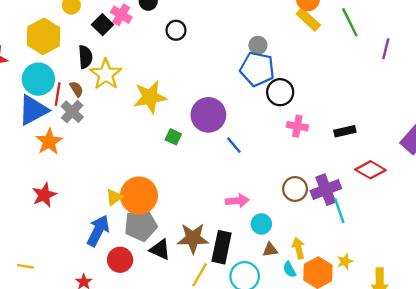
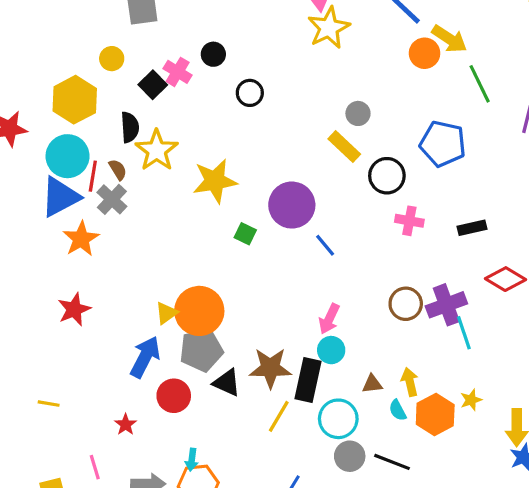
yellow rectangle: (308, 19) -> (344, 147), moved
blue pentagon: (257, 69) -> (443, 144), moved
pink arrow: (237, 201) -> (329, 319), turned 120
cyan circle: (261, 224) -> (331, 350), moved

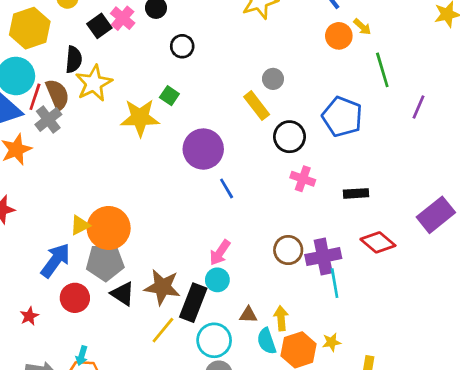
yellow arrow: (449, 39) -> (362, 27), size x0.6
brown semicircle: (118, 170) -> (57, 95), size x1.6
green square: (245, 234) -> (169, 96), moved
cyan semicircle: (398, 410) -> (267, 341), size x1.4

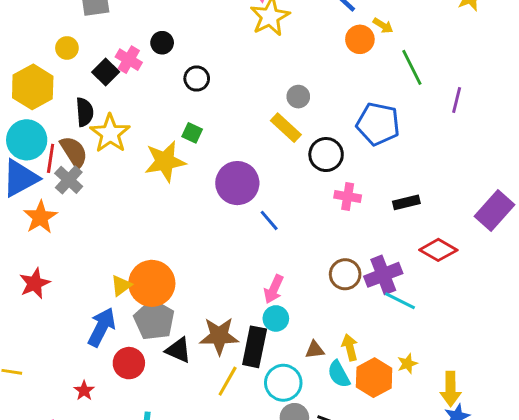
gray pentagon: (105, 262) -> (154, 320), turned -30
cyan line: (335, 283) -> (400, 301), turned -44

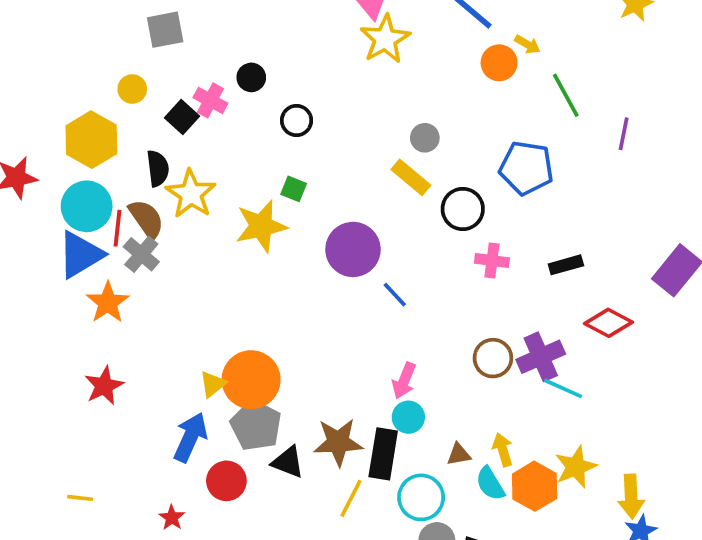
yellow star: (407, 364) -> (576, 467), size x1.6

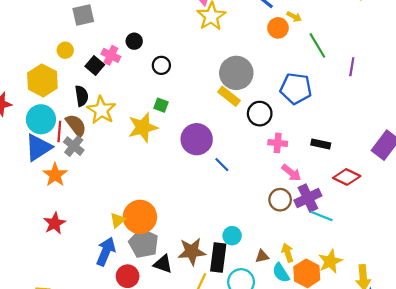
gray circle: (425, 138) -> (236, 73), size x2.0
black rectangle: (566, 265) -> (321, 144), turned 30
pink arrow: (404, 381) -> (291, 173), moved, turned -72

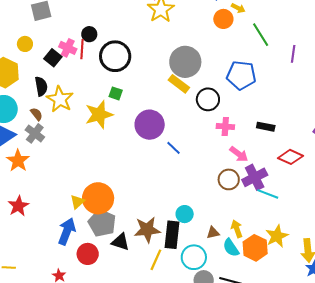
black circle: (161, 65) -> (115, 56), size x1.8
brown semicircle: (76, 125) -> (36, 114), size x0.6
red line: (59, 131) -> (82, 49), moved

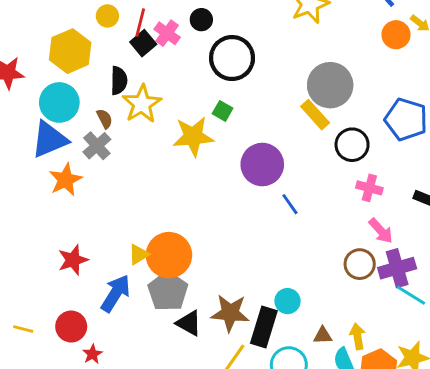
red line: (82, 49) -> (140, 23), moved
red star: (18, 206) -> (73, 260), moved
red circle: (88, 254) -> (71, 327), moved

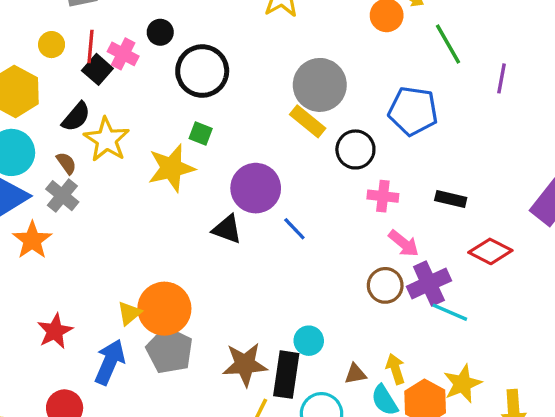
black semicircle: (119, 81) -> (76, 117), turned 48
black triangle: (189, 323) -> (227, 229), moved

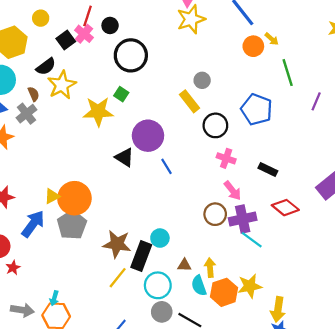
red line: (91, 46) -> (88, 16), moved
gray circle: (320, 85) -> (202, 80), size x0.5

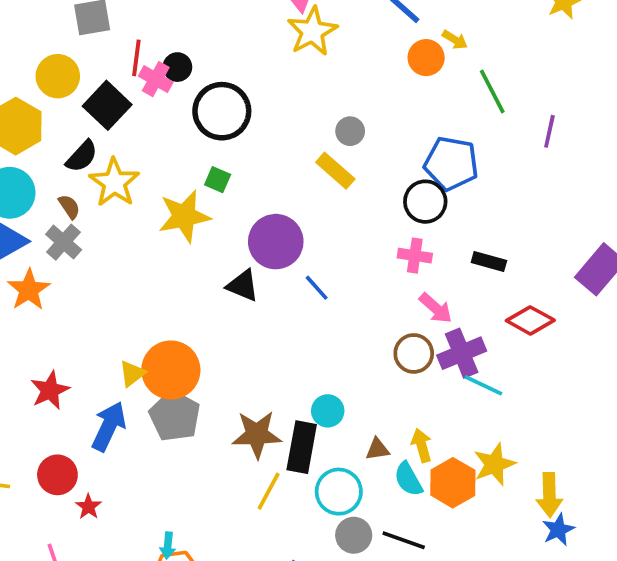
yellow circle: (41, 18) -> (58, 76), size x1.5
pink cross: (84, 34) -> (156, 79), moved
black square: (66, 40) -> (107, 105), size x1.4
black circle: (215, 125) -> (425, 202), moved

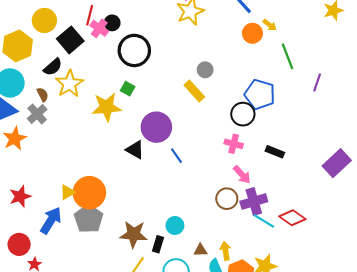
red diamond: (530, 320) -> (292, 218), moved
black rectangle: (302, 447) -> (158, 244), size x0.6

